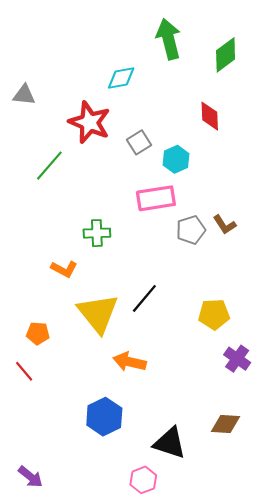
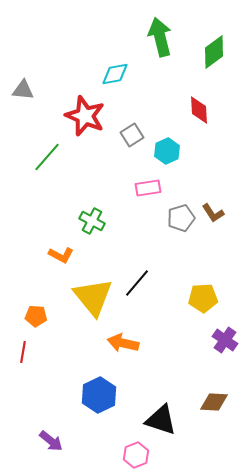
pink rectangle: (156, 198) -> (148, 188), size x0.7
green cross: (97, 233) -> (92, 221), turned 30
red line: (24, 371) -> (23, 352), turned 50
purple arrow: (30, 477) -> (51, 441), moved

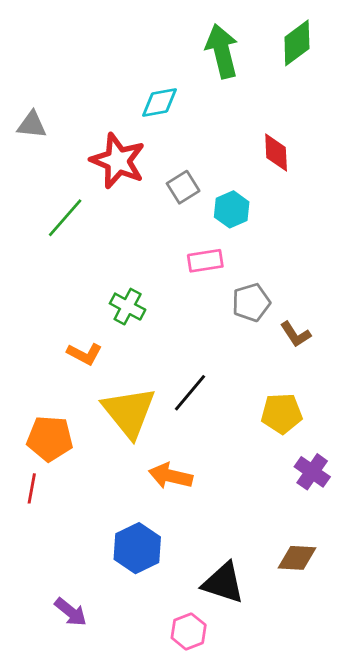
green diamond: (214, 52) -> (297, 43), moved
brown L-shape: (213, 213) -> (296, 334), moved
orange pentagon: (36, 316) -> (50, 438), size x1.5

